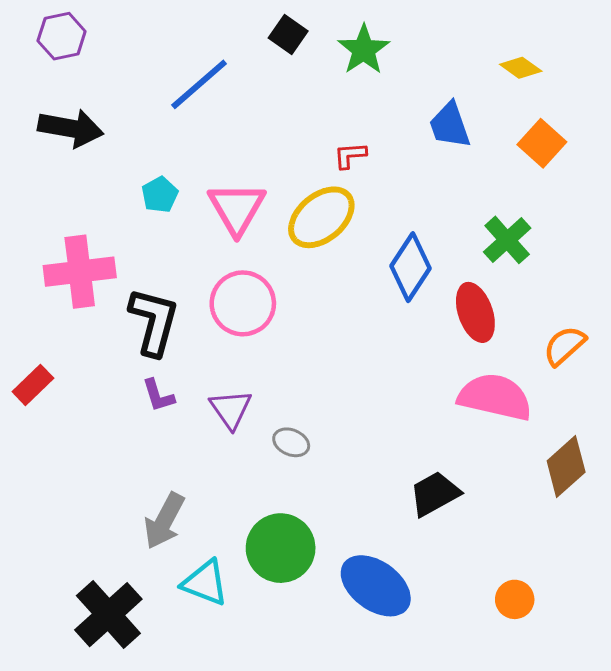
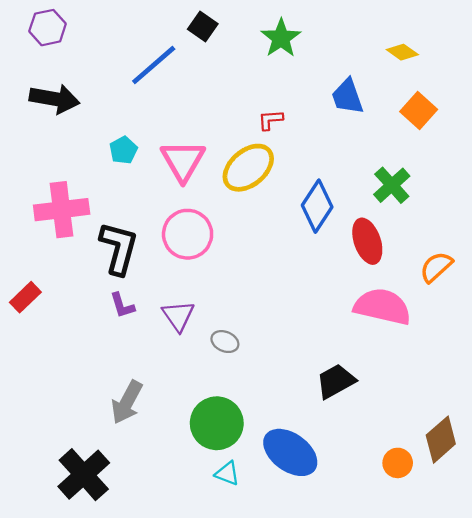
black square: (288, 35) -> (203, 26), moved
brown diamond: (566, 467) -> (441, 440), moved
cyan triangle: (205, 583) -> (227, 473), moved, size x0.7

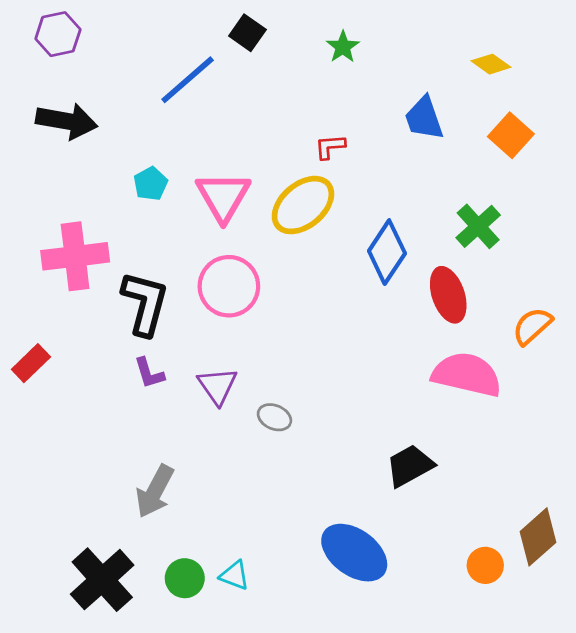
green star: (281, 38) -> (343, 47), size x0.7
green circle: (217, 423) -> (185, 578), moved, size x0.6
cyan triangle: (227, 473) -> (235, 575), moved

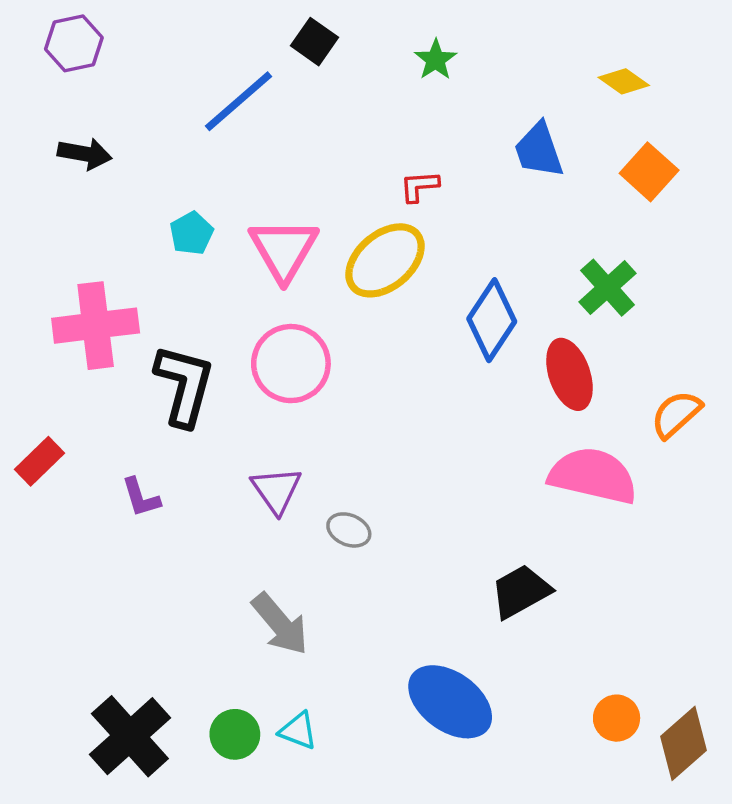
black arrow: (67, 121) -> (85, 154), size x0.7
purple L-shape: (149, 373) -> (141, 497), moved
gray arrow: (155, 491) -> (280, 624), moved, turned -68
brown diamond: (538, 537) -> (683, 743), moved

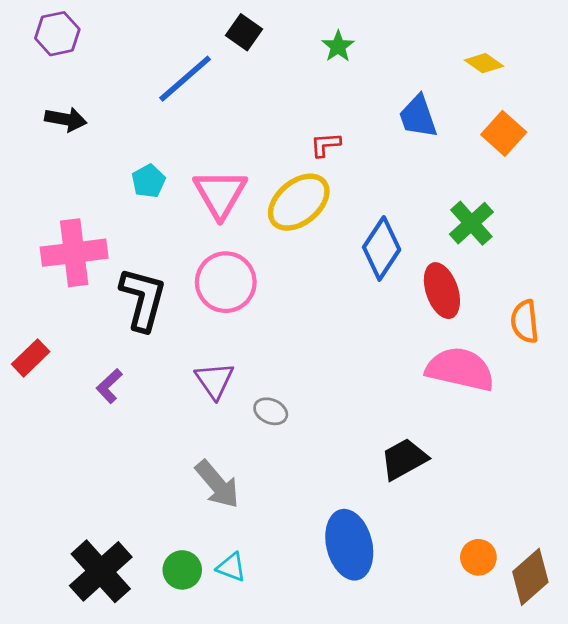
orange semicircle: (676, 414) -> (525, 321), turned -54
purple L-shape: (141, 497) -> (109, 386), turned 64
blue ellipse: (450, 702) -> (349, 545), turned 40

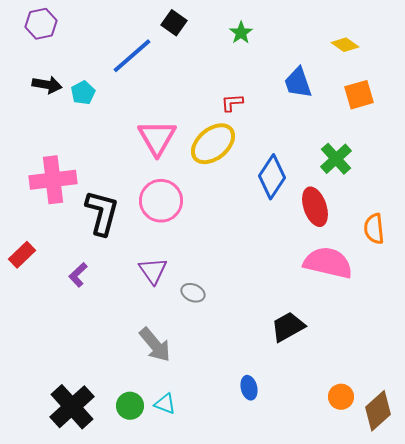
orange square: (504, 133) -> (359, 95), turned 32
cyan pentagon: (149, 181) -> (83, 93), moved
blue ellipse: (349, 545) -> (249, 388), size x0.5

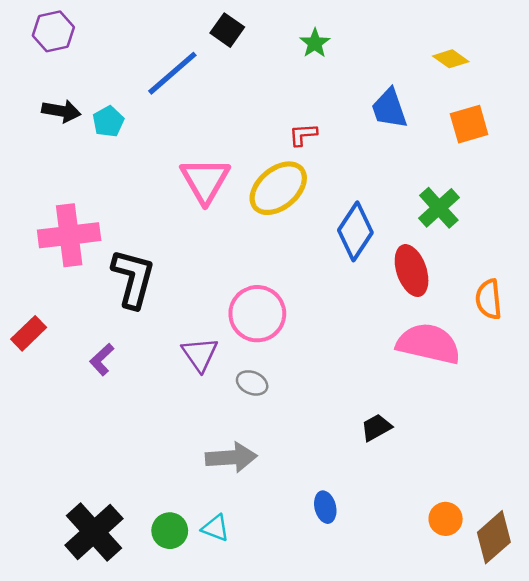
pink circle: (161, 201) -> (257, 314), moved
black trapezoid: (288, 327) -> (376, 427), size x0.7
gray arrow: (155, 345) -> (231, 457), moved, turned -54

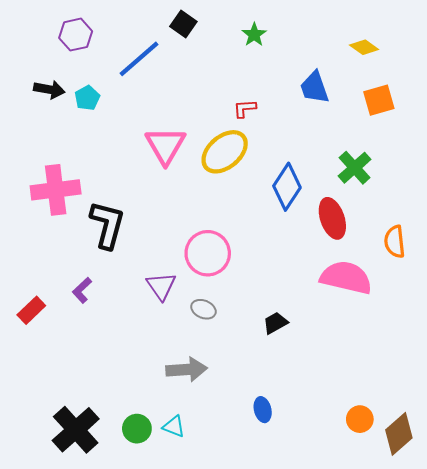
purple hexagon: (53, 31) -> (76, 35), moved
red rectangle: (29, 333) -> (31, 310), moved
black trapezoid: (376, 427) -> (275, 323), moved

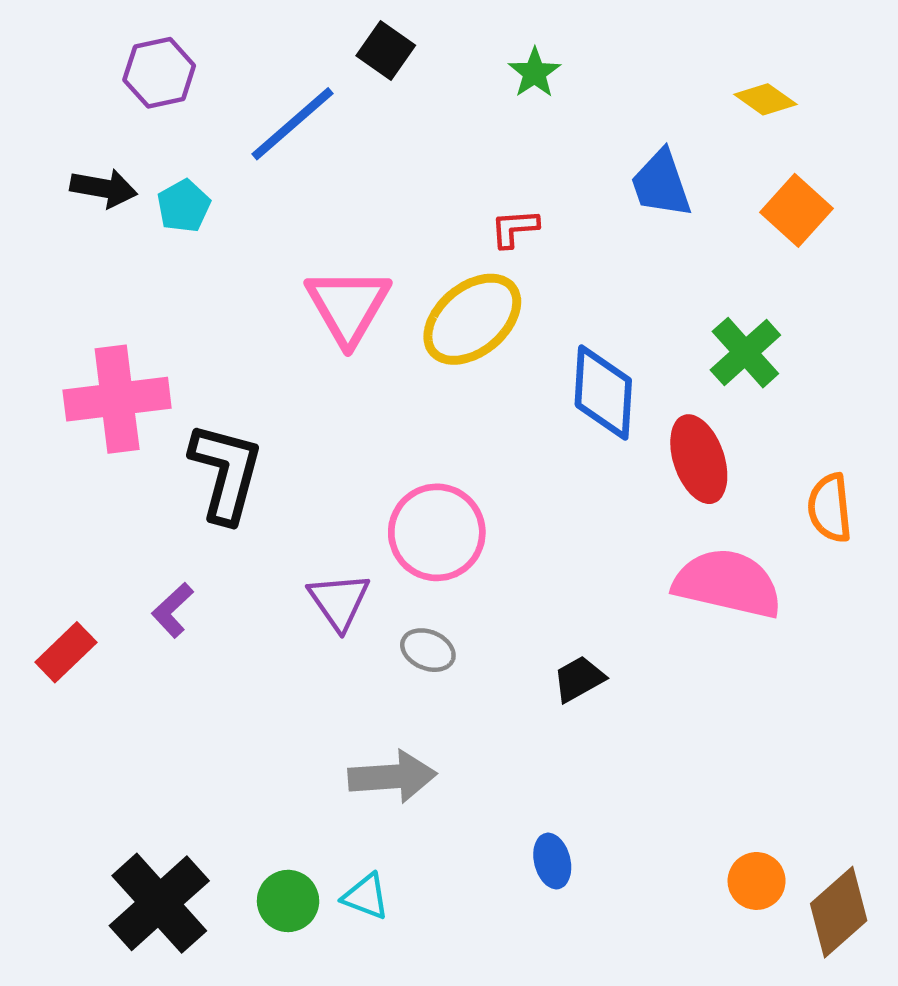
orange square: (379, 100) -> (796, 210), turned -32
blue diamond: (287, 187) -> (603, 393), turned -30

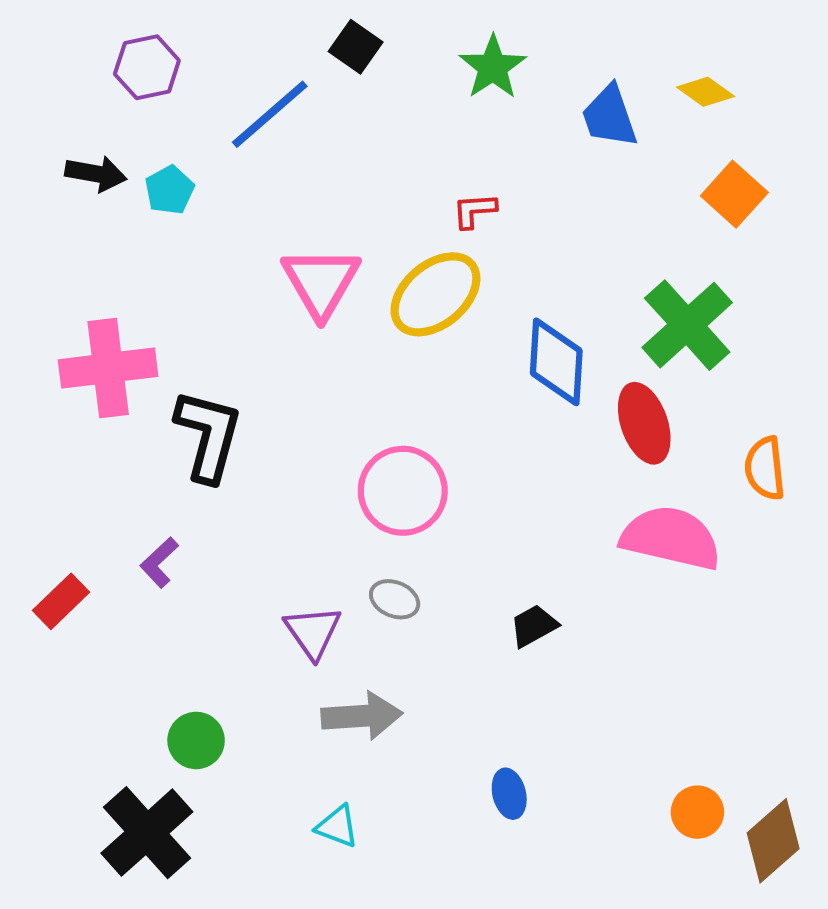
green star: (534, 73) -> (493, 67), size x1.4
blue trapezoid: (661, 184) -> (609, 116), moved
green cross: (745, 353) -> (687, 325), size x1.4
purple triangle: (339, 601) -> (313, 632), moved
green circle: (288, 901) -> (196, 740), moved

